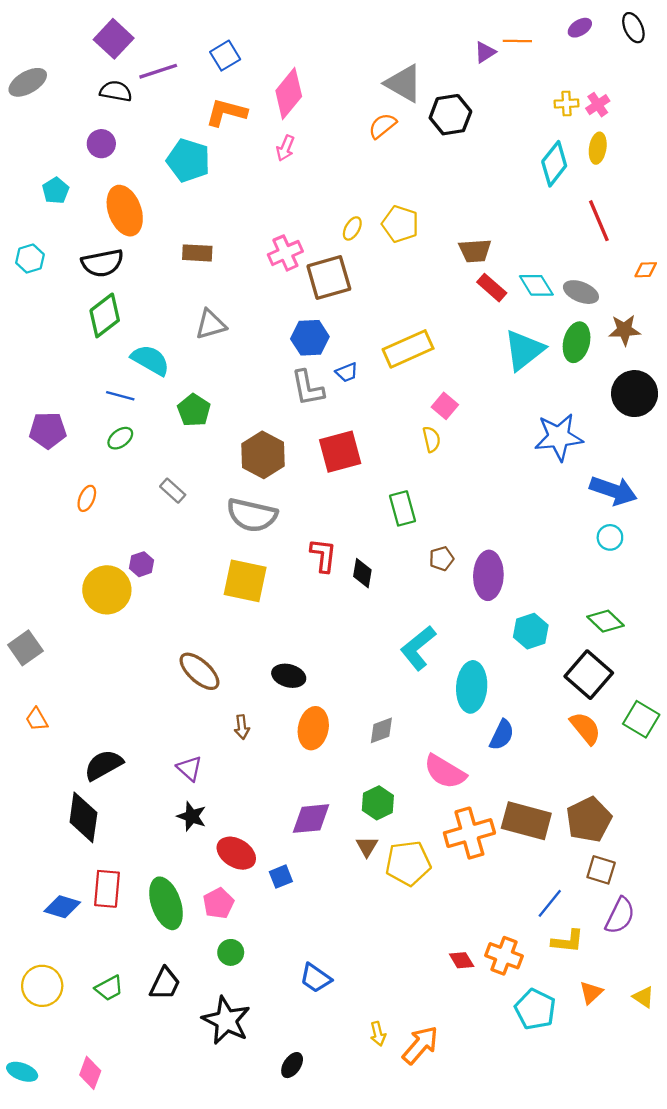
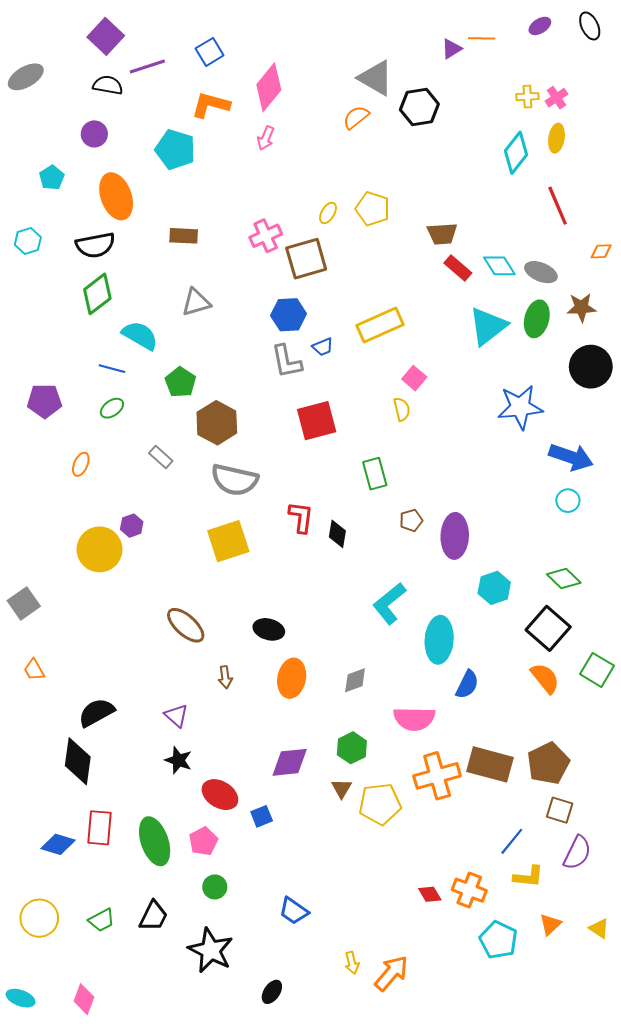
brown hexagon: (263, 455) -> (217, 423), moved
yellow square: (245, 581) -> (228, 541), turned -30
pink semicircle: (445, 772) -> (414, 719), turned -30

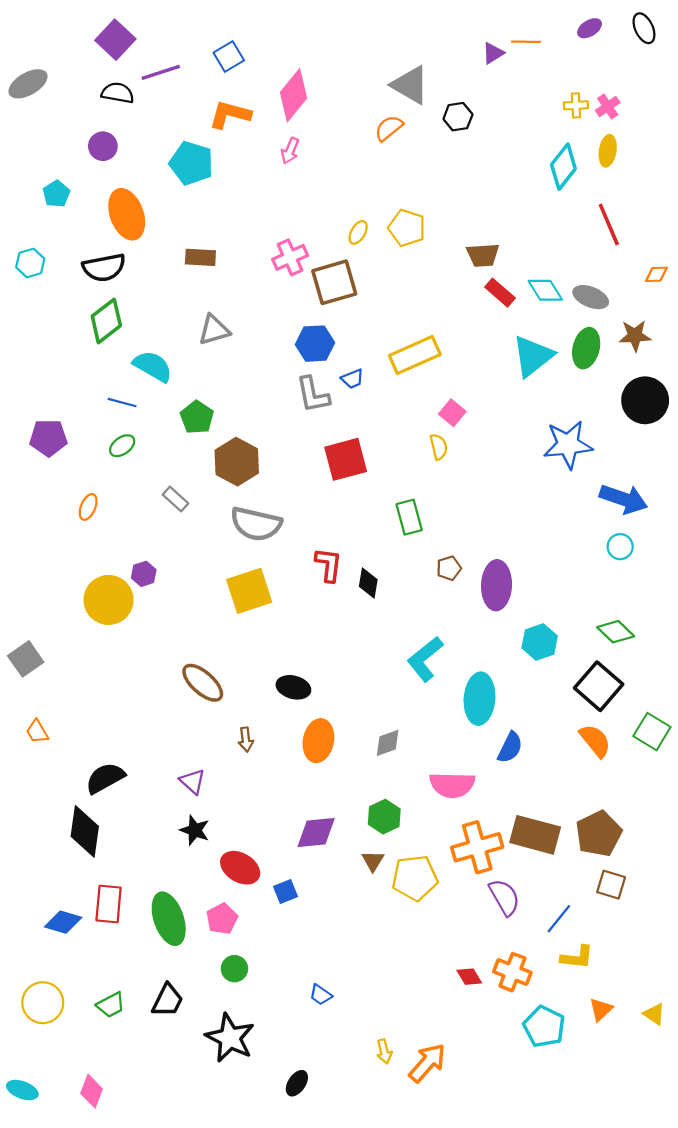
black hexagon: (419, 107) -> (458, 117), size x0.7
purple semicircle: (577, 853) -> (504, 897), moved, turned -56
blue trapezoid: (294, 911) -> (321, 995), size x0.7

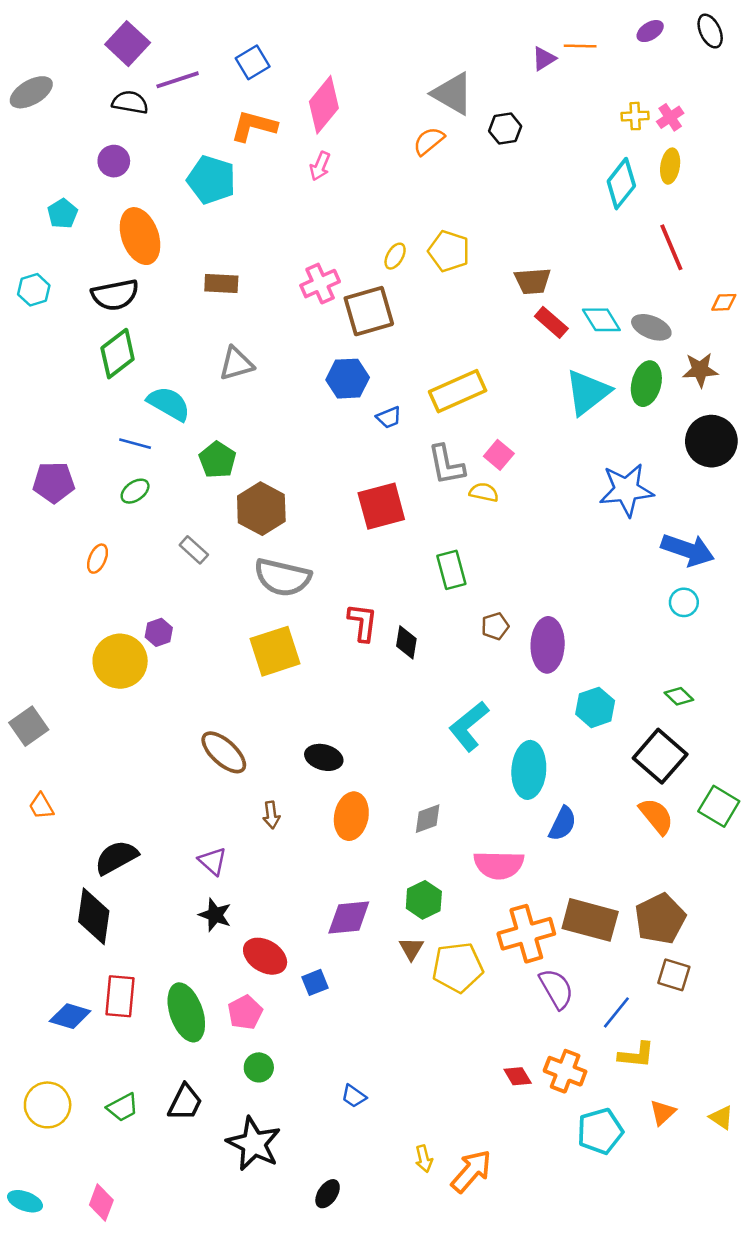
gray L-shape: (313, 395) -> (446, 465), moved
yellow semicircle: (439, 447) -> (484, 492), turned -65
green diamond: (616, 632) -> (679, 696), size x0.7
cyan pentagon: (544, 1026) -> (600, 1131), turned 30

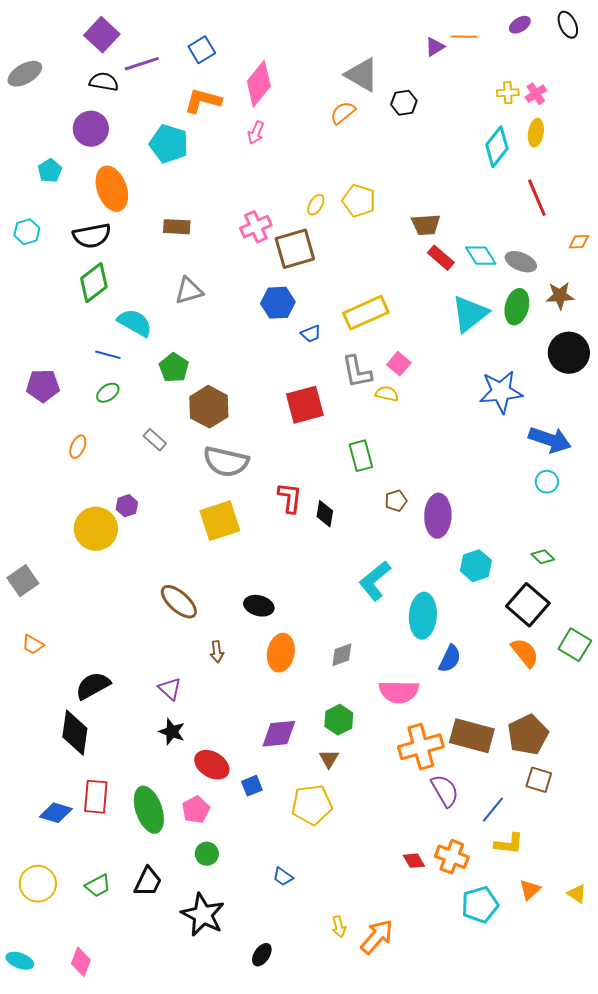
purple circle: (114, 161) -> (91, 129), size x1.4
orange trapezoid: (41, 806) -> (33, 645), turned -30
yellow pentagon: (458, 967) -> (312, 805), moved

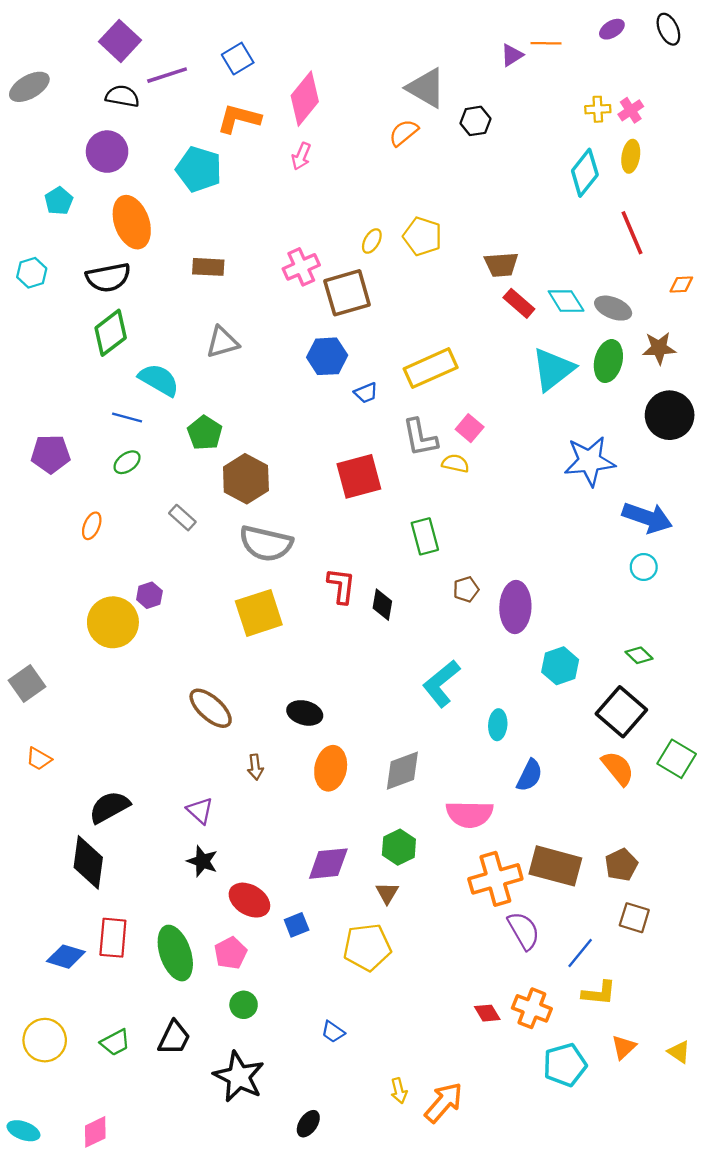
cyan ellipse: (423, 616) -> (498, 725), size x0.6
gray diamond: (342, 655) -> (402, 771), size x1.4
brown pentagon: (528, 735) -> (621, 865), size x0.7
pink diamond: (81, 962) -> (95, 1132), turned 44

